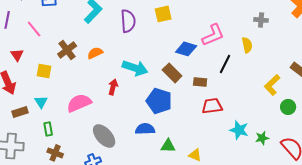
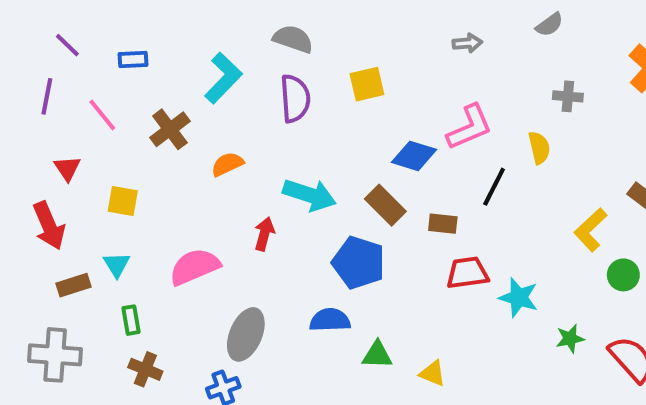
brown cross: (67, 50) -> (170, 129), moved
cyan star: (239, 130) -> (519, 297), moved
gray ellipse: (104, 136) -> (246, 334), turned 65

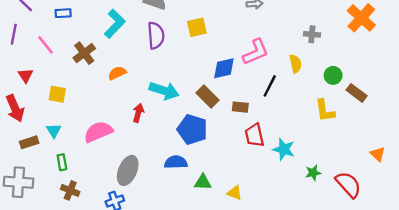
blue diamond: (414, 156) -> (224, 68), turned -30
yellow L-shape: (591, 230) -> (325, 111), turned -55
red trapezoid: (467, 273) -> (254, 135), turned -95
green circle: (623, 275) -> (333, 75), moved

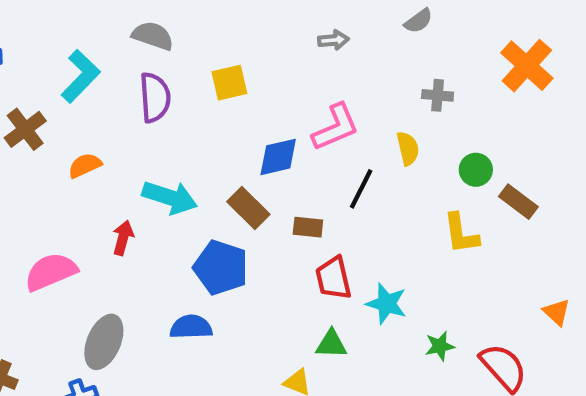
green triangle: (203, 182) -> (331, 344), moved

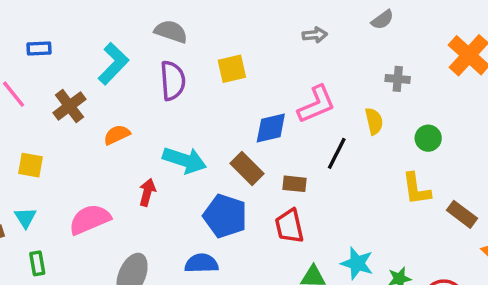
brown rectangle: (518, 202) -> (462, 214), moved
red trapezoid: (333, 278) -> (289, 226), moved
cyan star: (387, 304) -> (357, 263), moved

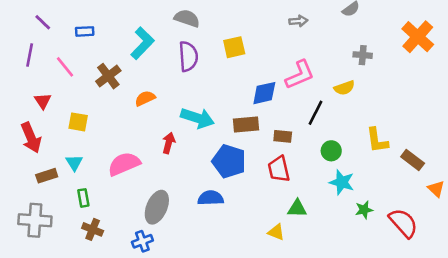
yellow semicircle: (374, 121) -> (344, 88), turned 84
green circle: (428, 138) -> (331, 151), moved
brown rectangle: (247, 169) -> (246, 125), turned -50
cyan star: (357, 263) -> (342, 182), moved

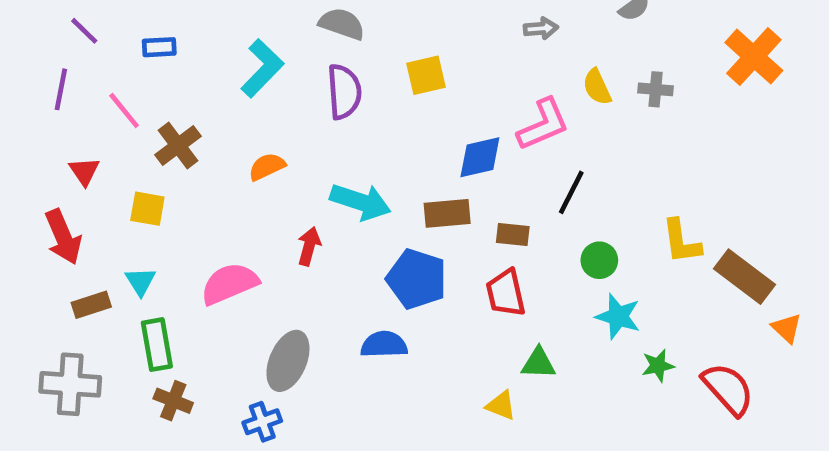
brown cross: (108, 76) -> (178, 146), moved
yellow semicircle: (344, 88) -> (597, 87), moved, turned 84
brown rectangle: (413, 160) -> (744, 277), size x1.4
green rectangle: (83, 198) -> (157, 345), size x1.5

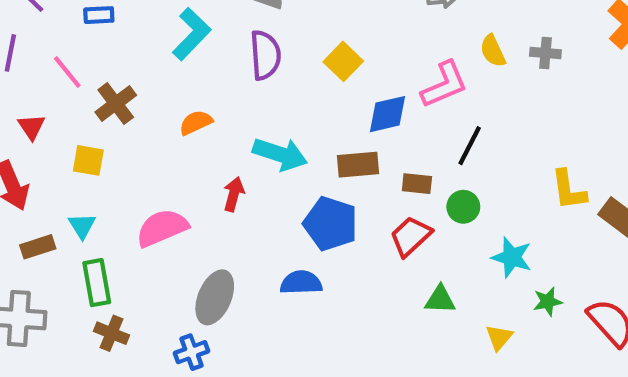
yellow square: (426, 75) -> (343, 61), moved, turned -33
green circle: (599, 260) -> (463, 207), moved
red trapezoid: (506, 293) -> (411, 236), turned 60
yellow triangle: (501, 405) -> (499, 337), moved, turned 48

